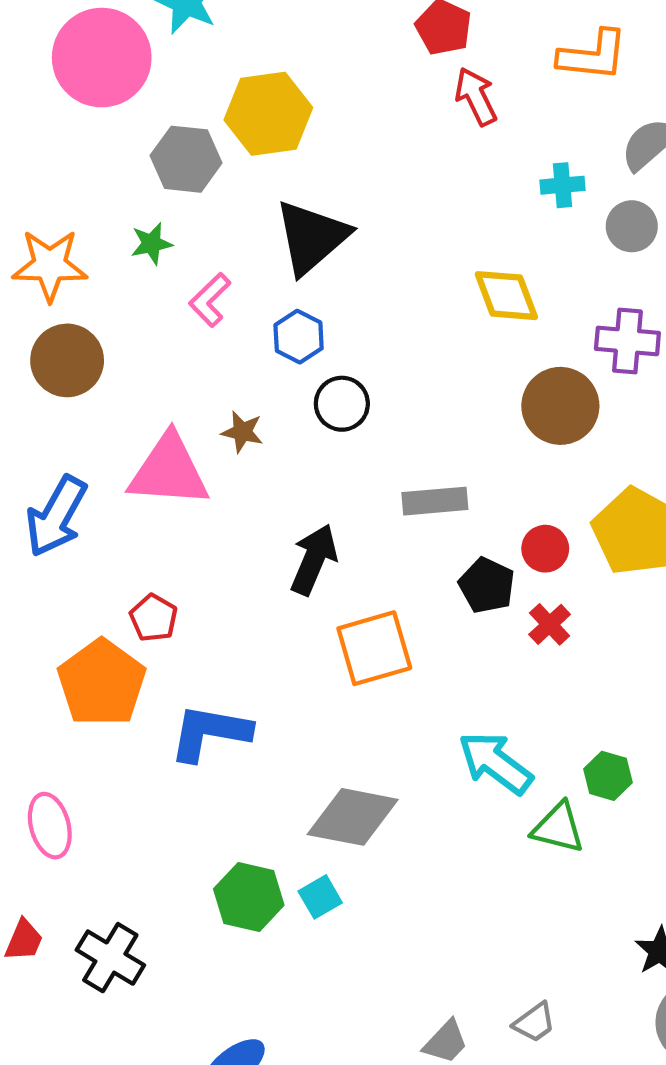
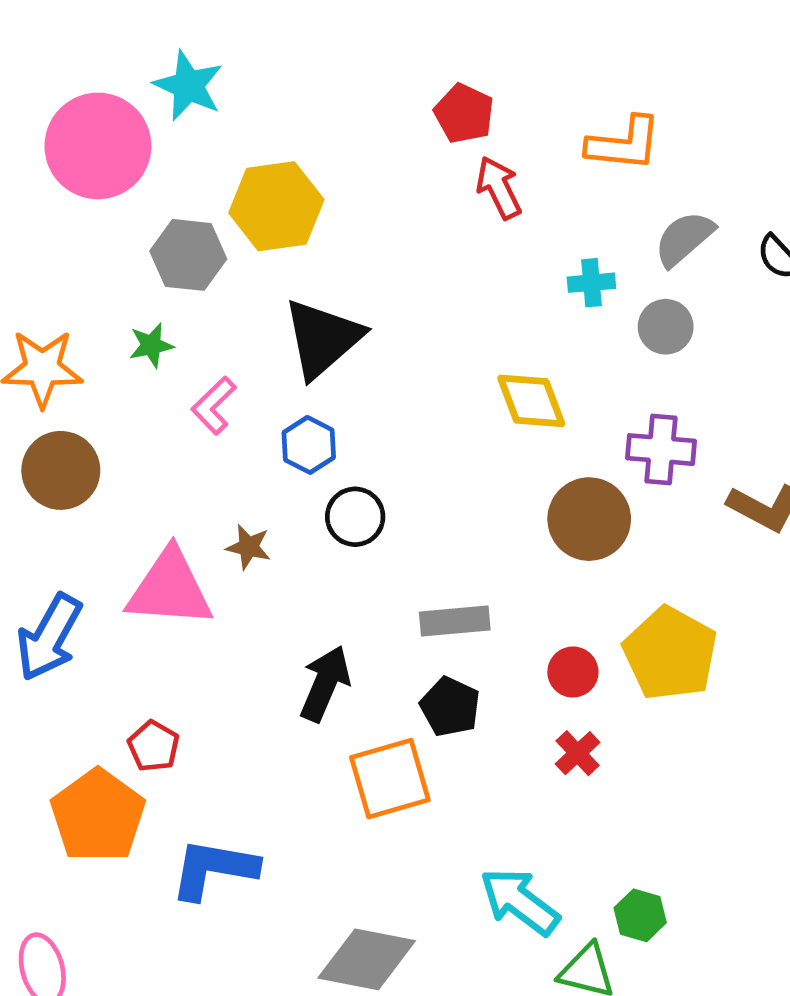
black pentagon: (487, 585) -> (450, 707), moved

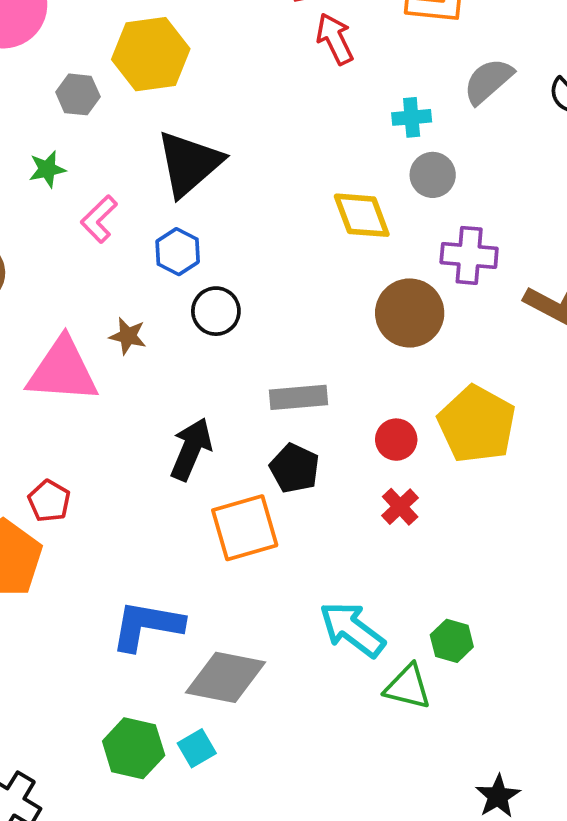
gray hexagon: (188, 255) -> (78, 94), size x0.7
gray circle: (666, 327) -> (433, 175), moved
blue L-shape: (214, 869) -> (147, 626), moved

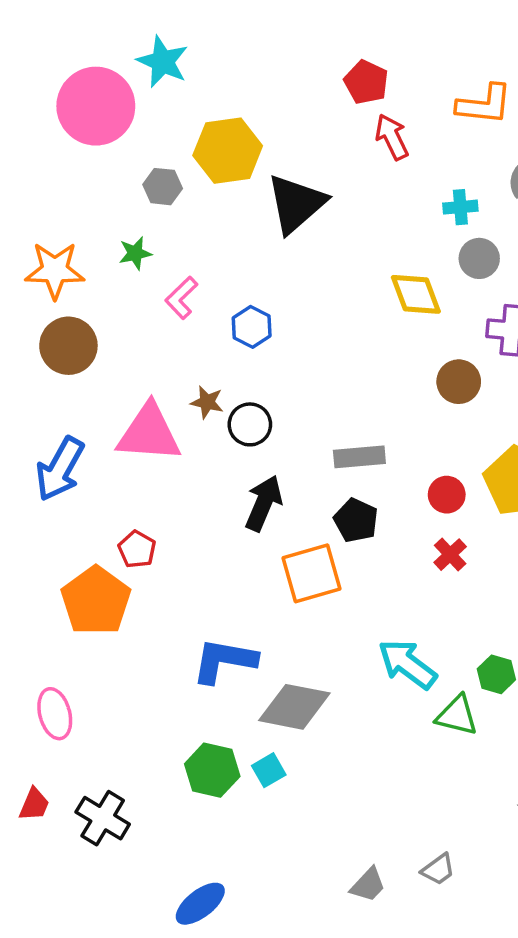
black triangle: (189, 163) -> (296, 204), moved
black circle: (216, 311) -> (250, 424), moved
brown circle: (410, 313) -> (459, 382), size x0.7

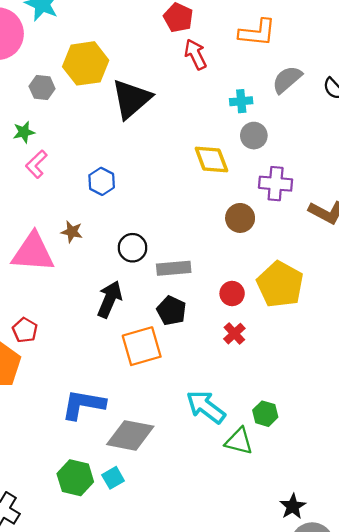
pink L-shape: (181, 298) -> (36, 164), moved
black circle: (250, 424) -> (132, 248), moved

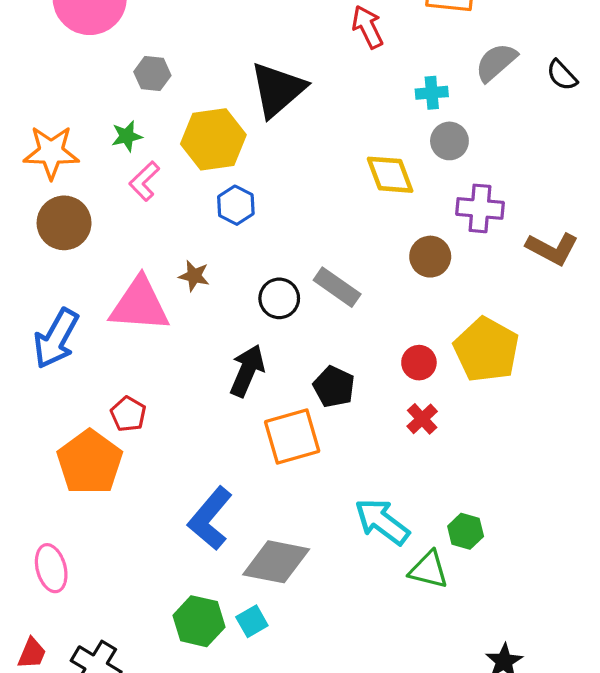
yellow hexagon: (86, 63) -> (213, 139), moved
gray rectangle: (174, 268) -> (337, 287), moved, turned 40
blue L-shape: (83, 405) -> (210, 518), turned -60

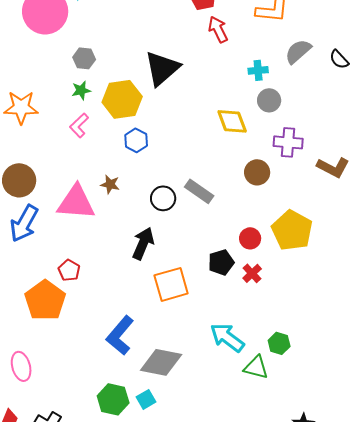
green star: (127, 136) -> (81, 90), moved
brown circle: (64, 223) -> (19, 180), moved
black pentagon: (334, 387) -> (221, 262), moved, turned 30

